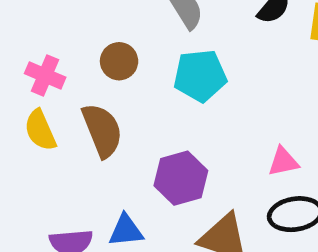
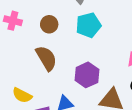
pink cross: (45, 75) -> (13, 21), moved
yellow semicircle: (40, 130) -> (22, 95), moved, turned -30

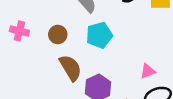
brown semicircle: (46, 58) -> (70, 68), moved

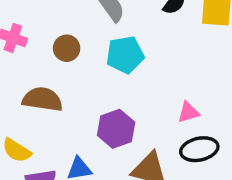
brown semicircle: (70, 68) -> (42, 99), moved, turned -56

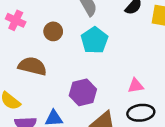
cyan pentagon: (125, 55) -> (94, 40), turned -30

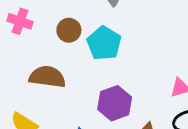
cyan pentagon: (94, 40) -> (104, 43), moved

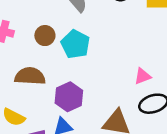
purple hexagon: (115, 103) -> (69, 97), moved

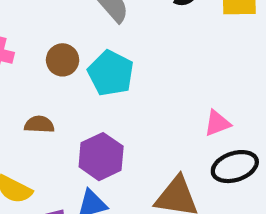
brown semicircle: (30, 76) -> (39, 124), size x0.6

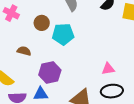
cyan pentagon: (111, 73) -> (63, 34), turned 30

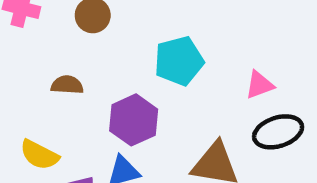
cyan pentagon: (63, 34) -> (179, 61), moved

